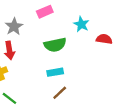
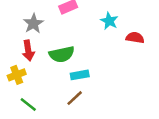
green semicircle: (55, 45) -> (62, 54), moved
brown line: (60, 93) -> (75, 98), moved

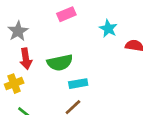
gray star: (33, 23) -> (18, 31), moved

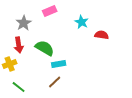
gray star: (18, 31) -> (24, 23), moved
green semicircle: (60, 63) -> (45, 48), turned -138

